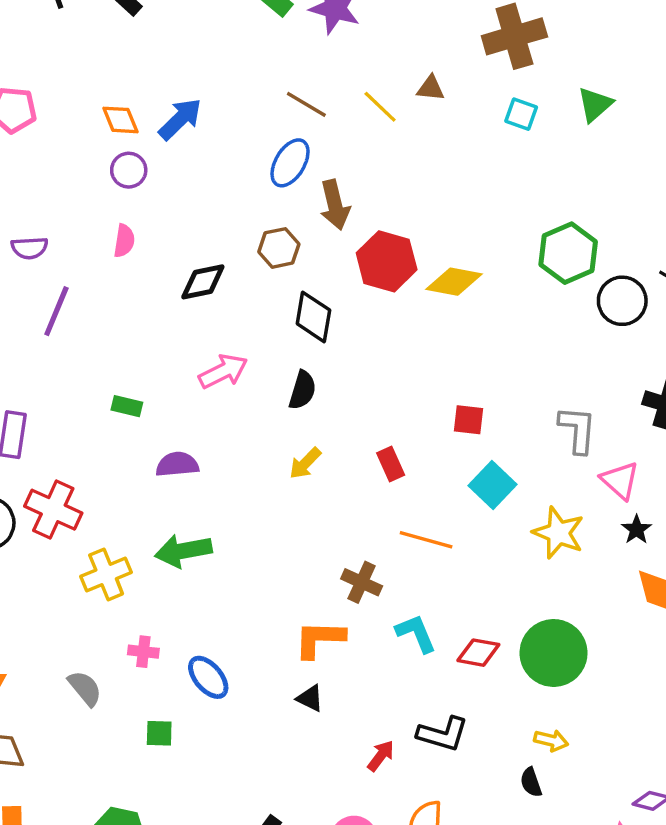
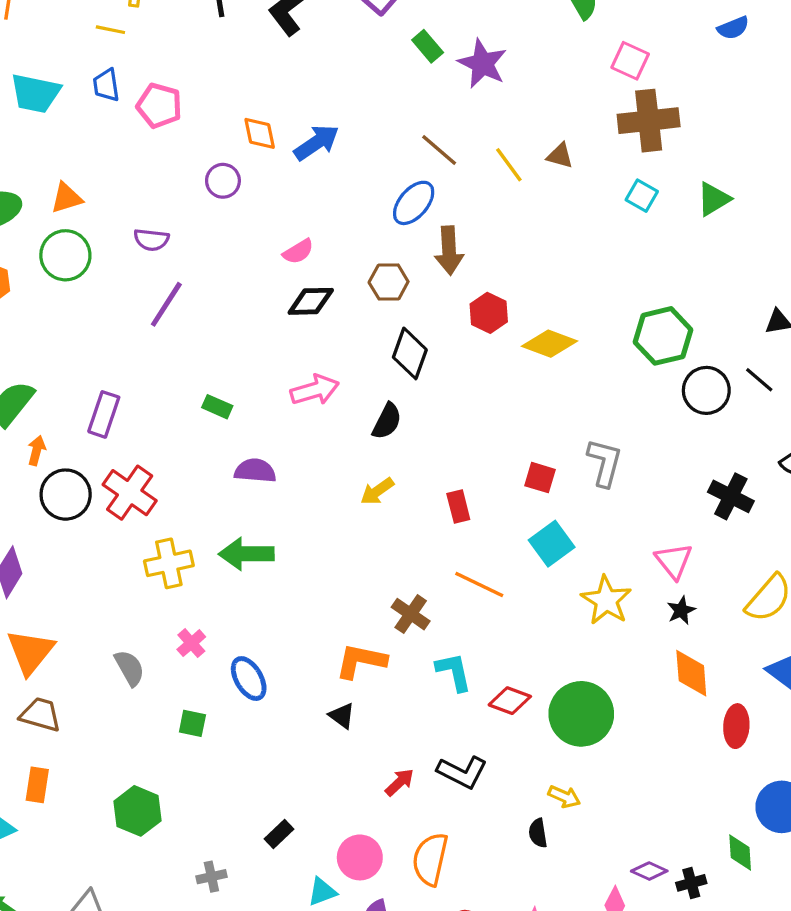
purple circle: (129, 170) -> (223, 181), moved
pink semicircle: (124, 241) -> (298, 252), moved, turned 40
red hexagon: (387, 261) -> (489, 313), size x0.7
gray L-shape: (577, 430) -> (605, 463), moved
pink cross: (143, 652) -> (191, 643), turned 32

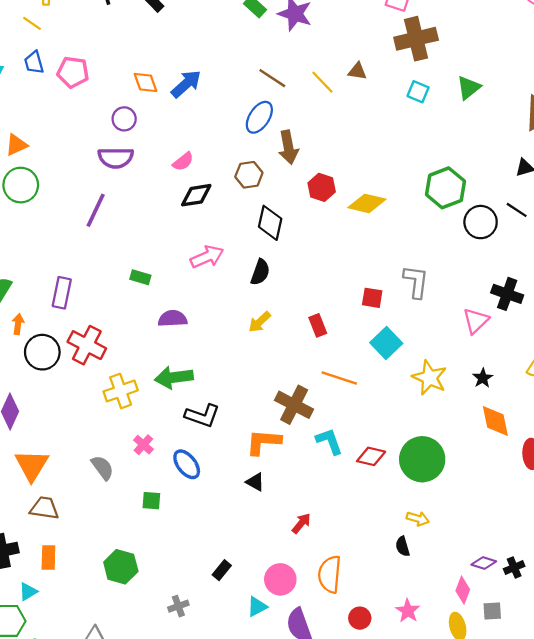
yellow line: (110, 30) -> (32, 23), turned 30
purple semicircle: (151, 240) -> (116, 158), moved, size x1.4
pink triangle: (674, 561) -> (476, 321), moved, turned 32
brown cross: (411, 614) -> (294, 405), size x1.4
black L-shape: (462, 772) -> (202, 416), moved

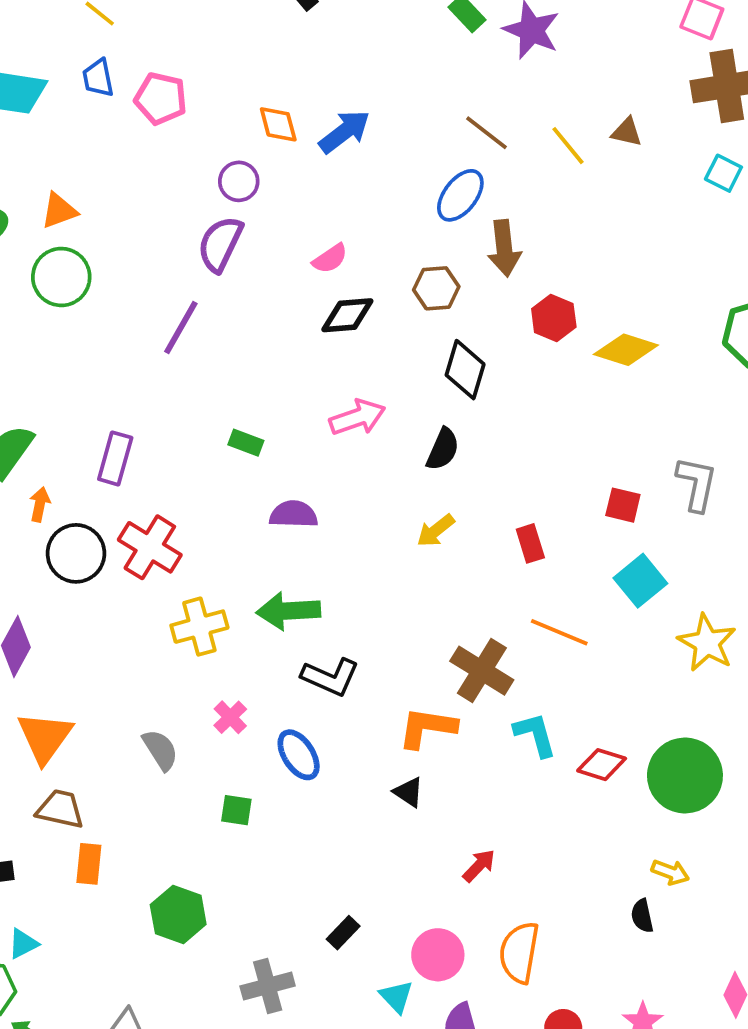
purple semicircle: (116, 158) -> (220, 244), turned 112
orange rectangle: (48, 558) -> (89, 864), moved
gray cross: (178, 606) -> (268, 986), size x1.5
cyan triangle: (257, 607) -> (396, 997), turned -50

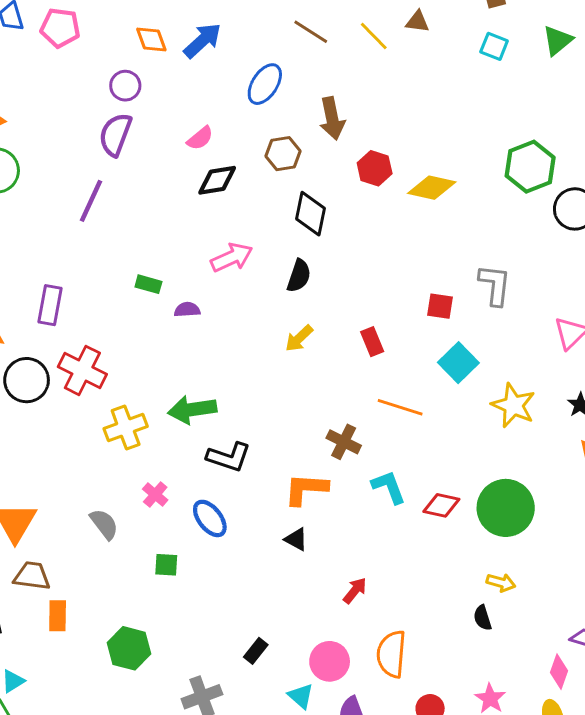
blue ellipse: (460, 195) -> (265, 84), moved
purple semicircle: (294, 514) -> (187, 310), moved, size x0.7
brown cross: (482, 671) -> (344, 442), size x0.7

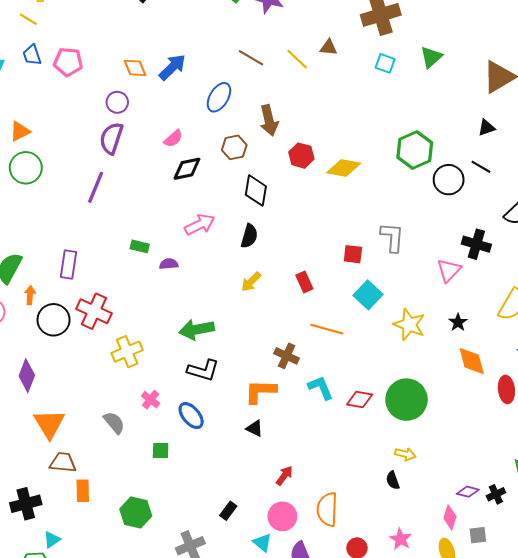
green arrow: (192, 410) -> (197, 329), moved
red arrow: (355, 591) -> (284, 476), moved

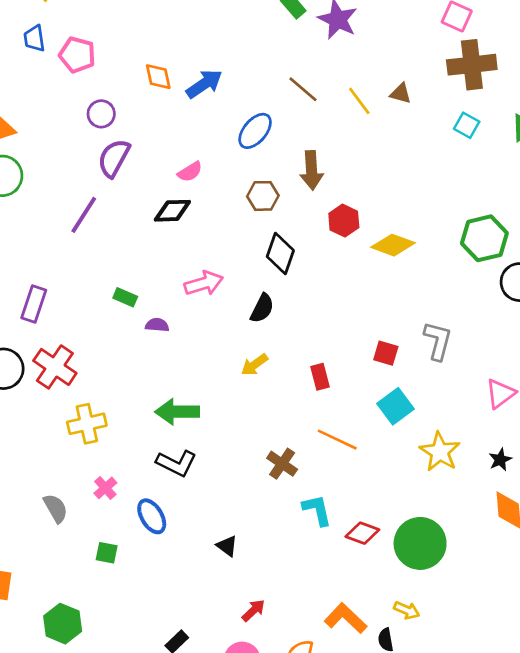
purple circle: (117, 102) -> (101, 114), moved
black diamond: (187, 169) -> (172, 211), moved
orange L-shape: (260, 391) -> (346, 618), moved, turned 32

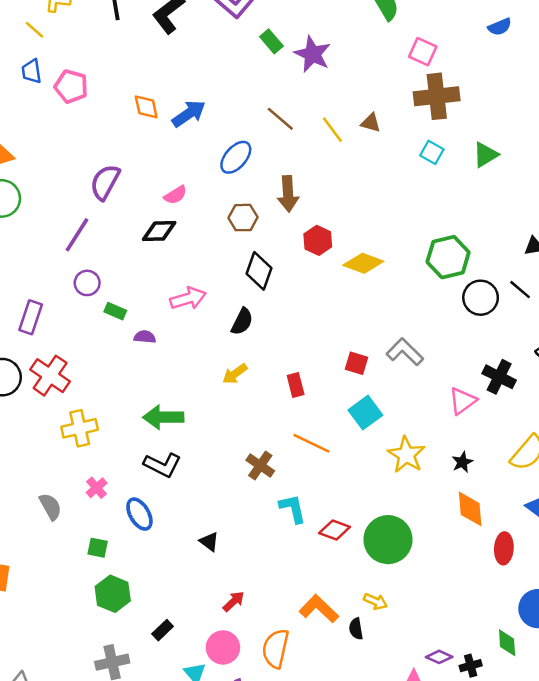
purple circle: (101, 114) -> (87, 283), moved
gray L-shape: (438, 341) -> (405, 352), turned -60
green hexagon: (63, 624) -> (113, 594), moved

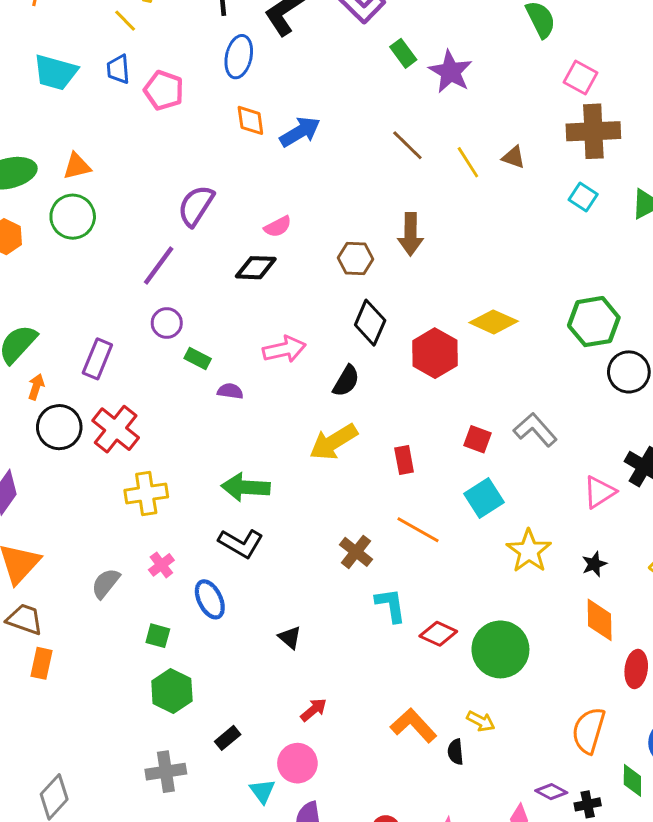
blue ellipse: (236, 157) -> (239, 57), moved, turned -32
red hexagon: (318, 240) -> (435, 353), moved, size x1.4
yellow arrow: (235, 374) -> (333, 442), size x1.6
gray semicircle: (50, 507) -> (106, 583), turned -116
orange semicircle: (276, 649) -> (589, 730), moved

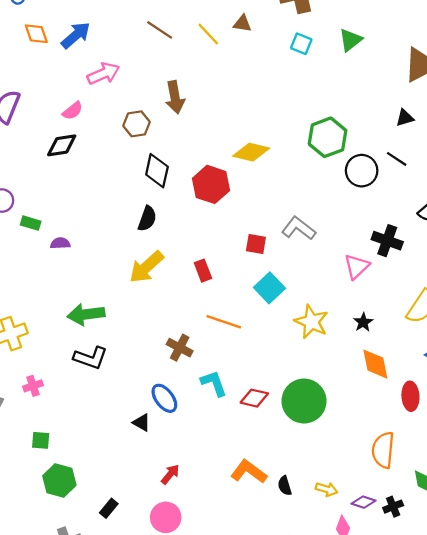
pink arrow: (284, 349) -> (103, 74), moved
pink cross: (161, 565) -> (33, 386), turned 30
blue ellipse: (210, 599) -> (164, 398), moved
yellow arrow: (481, 721) -> (327, 489), moved

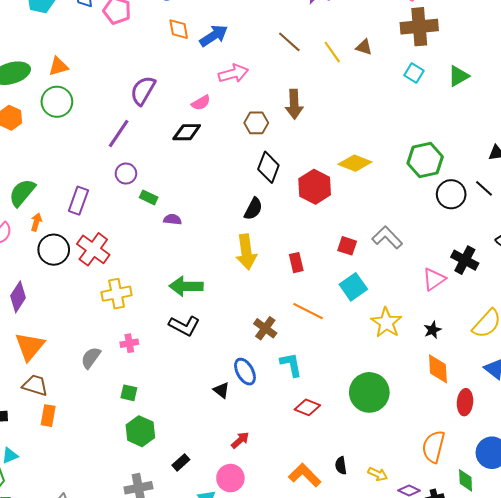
yellow arrow: (146, 267) -> (246, 252), turned -64
red diamond: (254, 398) -> (307, 407), moved
orange L-shape: (249, 472) -> (305, 475), moved

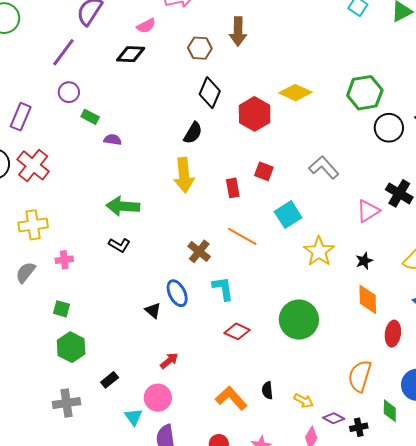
red square: (347, 246) -> (264, 171), moved
yellow cross: (117, 294) -> (33, 225), moved
black L-shape: (184, 326) -> (119, 245), size x0.7

